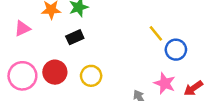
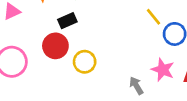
red circle: (55, 72) -> (55, 46), moved

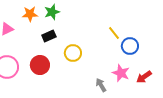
red circle: (55, 46) -> (40, 65), moved
yellow circle: (85, 62) -> (73, 53), moved

